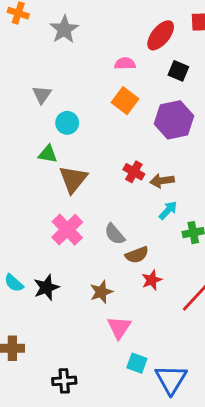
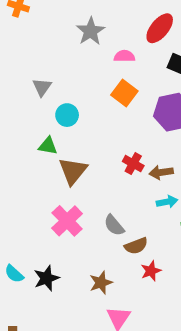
gray star: (64, 29) -> (91, 31), moved
cyan arrow: (168, 210) -> (167, 202), turned 36

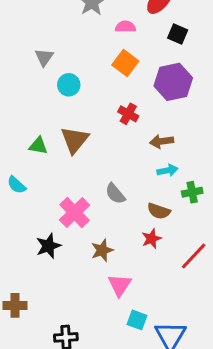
green triangle: (48, 146) -> (38, 146), moved
red cross: (133, 164) -> (128, 114), moved
pink cross: (67, 221) -> (75, 213), moved
brown semicircle: (136, 246) -> (159, 211), moved, turned 40
cyan semicircle: (14, 274) -> (17, 185), moved

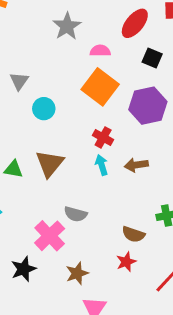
orange square: (125, 63) -> (100, 87), size x1.4
cyan arrow: (167, 170) -> (102, 165), moved, turned -96
gray semicircle: (115, 194) -> (76, 214), moved, turned -35

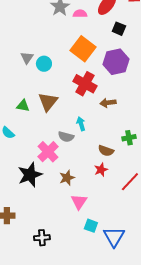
pink semicircle: (100, 51) -> (80, 14), moved
gray triangle: (19, 81) -> (27, 58), moved
red cross: (103, 137) -> (85, 84), size x1.6
cyan arrow: (102, 165) -> (81, 124), moved
black star: (24, 269) -> (30, 175), size x1.4

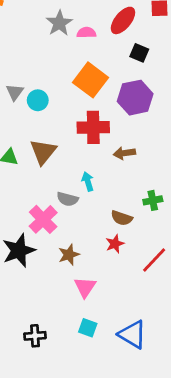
red cross: (85, 84) -> (93, 127), turned -30
cyan square: (91, 226) -> (88, 328), moved
blue triangle: (114, 237) -> (132, 334), turned -30

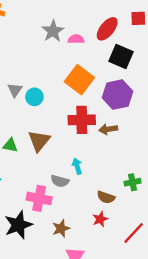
black square: (139, 53) -> (121, 57), size x1.5
brown arrow: (124, 153) -> (108, 129), moved
pink cross: (43, 219) -> (39, 198), turned -35

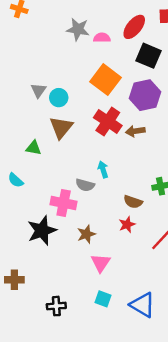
gray star: (53, 31) -> (78, 29), turned -30
red cross: (82, 120) -> (108, 122), turned 35
brown triangle: (39, 141) -> (61, 128), moved

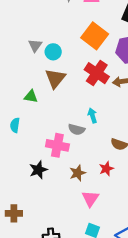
cyan semicircle: (16, 180) -> (15, 125), turned 56
red star: (127, 225) -> (106, 169), moved
black star: (42, 231) -> (38, 170), size x0.7

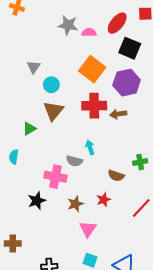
gray triangle: (35, 45) -> (34, 67), moved
red cross: (97, 73) -> (94, 106), turned -35
green triangle: (31, 96) -> (29, 129), turned -40

